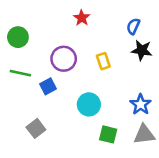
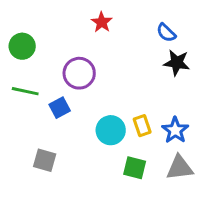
blue semicircle: (133, 26) -> (166, 33), turned -70
yellow rectangle: (103, 61) -> (142, 126), moved
gray square: (36, 128) -> (45, 160), turned -36

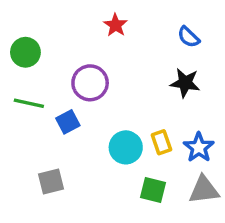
black star: (177, 63) -> (185, 83), moved
gray square: (45, 160) -> (51, 181), turned -30

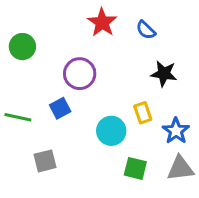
red star: (116, 25) -> (102, 22), size x1.4
blue semicircle: (189, 37) -> (146, 30), moved
green line: (29, 103) -> (18, 117), moved
yellow rectangle: (161, 142) -> (143, 113), moved

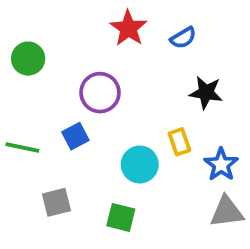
blue semicircle: (146, 30) -> (183, 38), turned -75
green square: (135, 168) -> (121, 217), moved

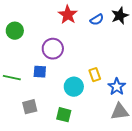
black star: (206, 93) -> (120, 16), moved, turned -30
blue square: (75, 136) -> (40, 72), turned 32

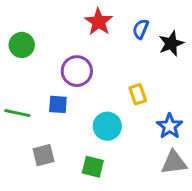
black star: (120, 16) -> (171, 43), moved
blue semicircle: (97, 20) -> (141, 29), turned 144
yellow rectangle: (95, 75) -> (138, 94), moved

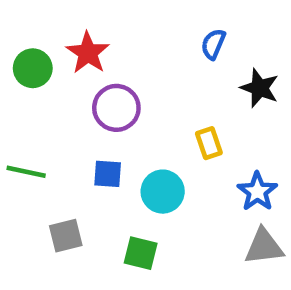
red star: (99, 22) -> (88, 53), moved
black star: (171, 43) -> (260, 88), moved, turned -30
blue square: (58, 104) -> (108, 174), moved

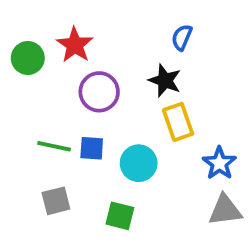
black star: (260, 88) -> (165, 81), moved
yellow rectangle: (209, 143) -> (178, 122), size x1.4
green line: (26, 172) -> (54, 146), moved

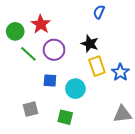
blue semicircle: (182, 37) -> (99, 12), moved
green line: (54, 146) -> (28, 54), moved, turned 30
blue star: (219, 163) -> (120, 72), moved

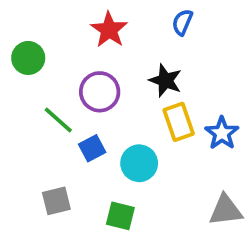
red star: (41, 24) -> (109, 30), moved
green line: (28, 54) -> (58, 120), moved
blue square: (50, 80) -> (92, 148), turned -32

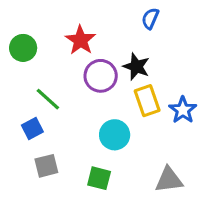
red star: (109, 30) -> (80, 40), moved
purple circle: (100, 92) -> (101, 76), moved
blue square: (92, 148) -> (32, 129), moved
gray triangle: (226, 210) -> (169, 180), moved

